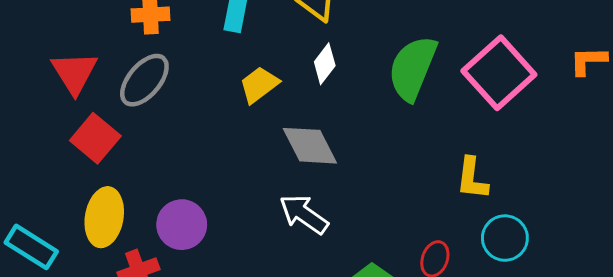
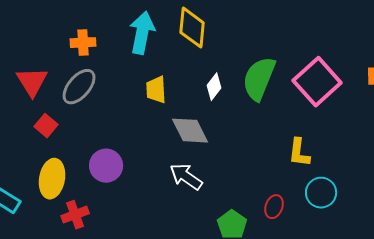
white diamond: (325, 64) -> (214, 87), moved
yellow trapezoid: (259, 85) -> (156, 90), turned -56
red square: (95, 138) -> (46, 126), size x0.7
purple circle: (182, 225) -> (106, 166), moved

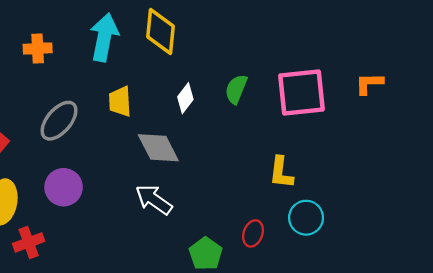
green semicircle: (259, 79) -> (236, 89), size x0.6
pink square: (317, 82) -> (302, 92), turned 36
gray ellipse: (79, 87) -> (59, 121), moved

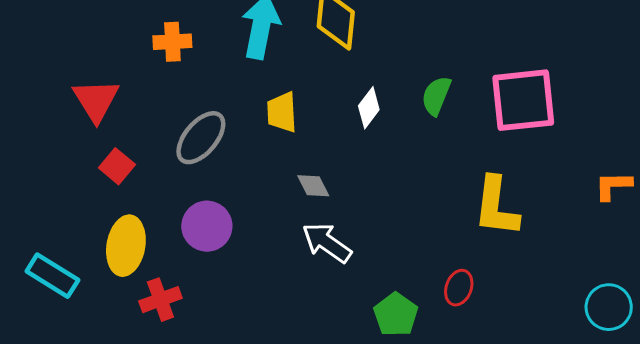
orange L-shape: (369, 83) -> (613, 186), moved
gray diamond: (158, 148) -> (313, 186), moved, size x0.6
yellow L-shape: (281, 173) -> (496, 207), size x1.4
cyan circle: (306, 218) -> (609, 307), moved

